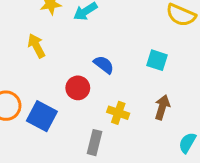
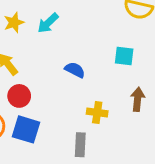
red circle: (78, 88) -> (19, 96), moved

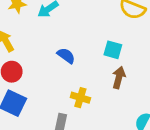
brown arrow: (138, 99) -> (119, 78), moved

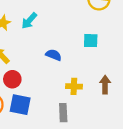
brown arrow: (119, 78) -> (105, 85), moved

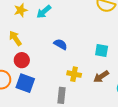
cyan square: (91, 41) -> (102, 50), moved
brown arrow: (105, 85) -> (101, 77), turned -133

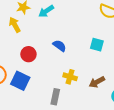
yellow arrow: (15, 38) -> (15, 25), moved
cyan square: (102, 50) -> (97, 45), moved
red circle: (22, 60) -> (28, 54), moved

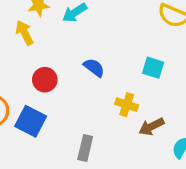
yellow cross: (70, 77) -> (127, 105), moved

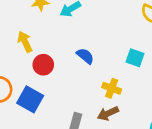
yellow arrow: (24, 33) -> (25, 42), moved
brown arrow: (151, 127) -> (108, 113), moved

